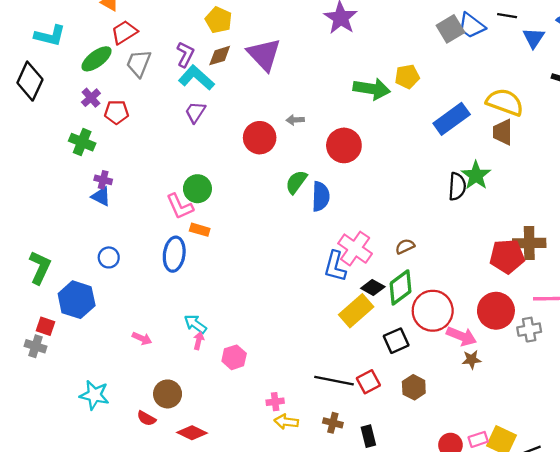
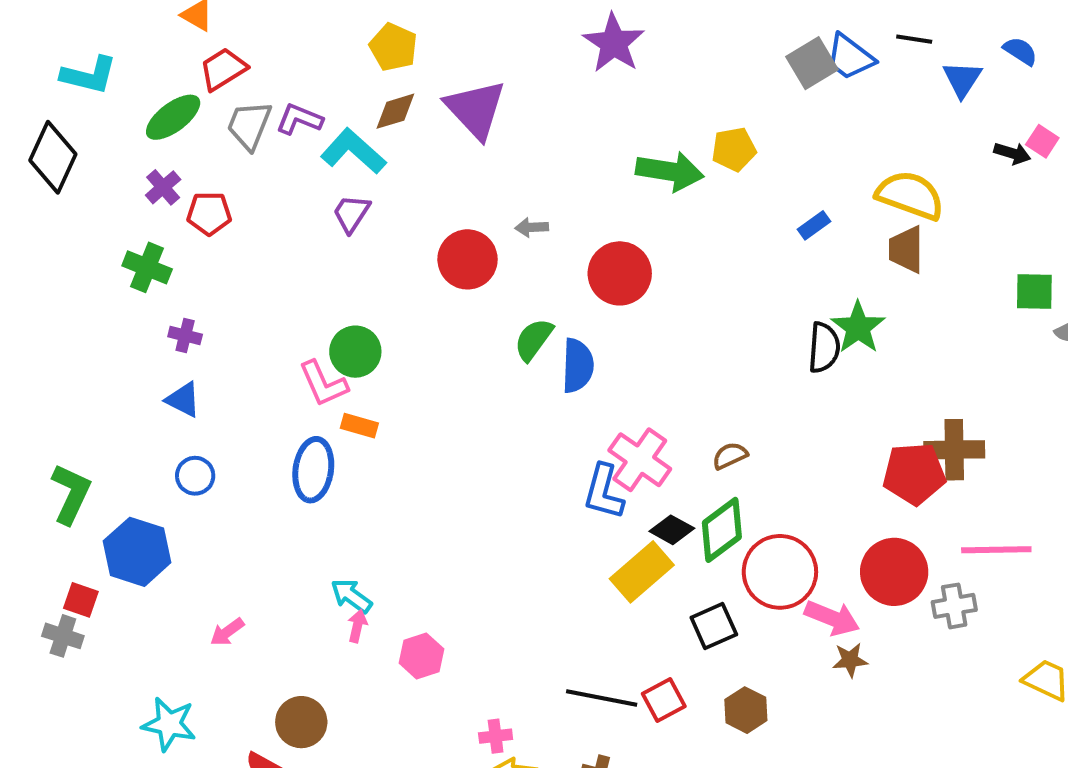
purple L-shape: (185, 54) -> (299, 119), moved, turned -95
blue rectangle: (452, 119) -> (814, 225), size x0.5
blue triangle: (101, 196) -> (183, 400), moved
pink arrow: (142, 338) -> (227, 632), moved, turned 120

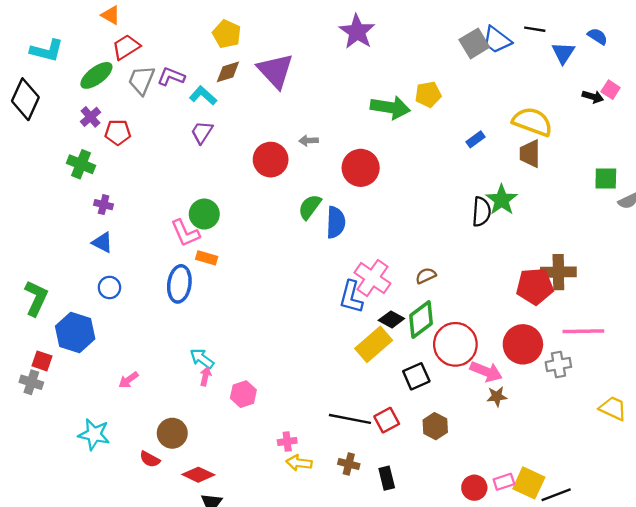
cyan L-shape: (353, 151) -> (203, 96), size x0.7

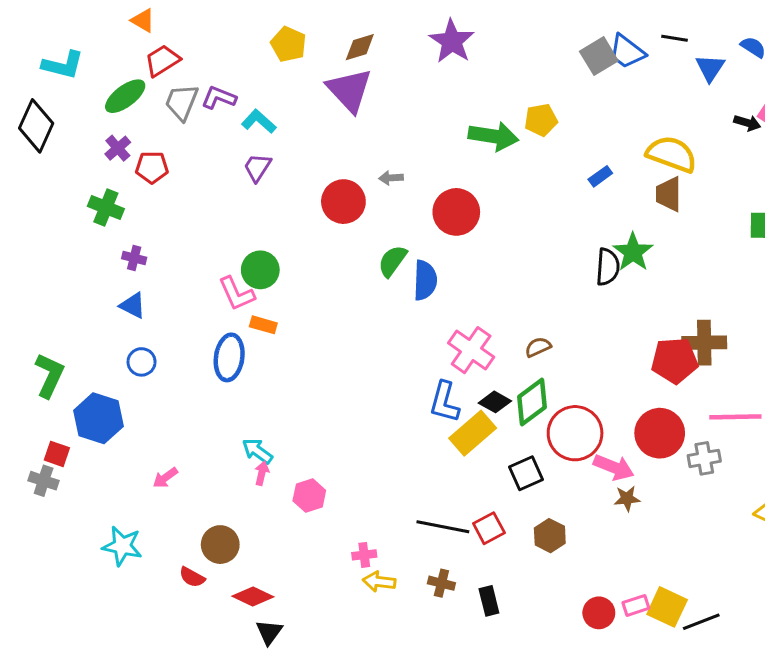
brown diamond: (228, 72) -> (360, 47), moved
blue L-shape: (351, 297) -> (444, 402), moved

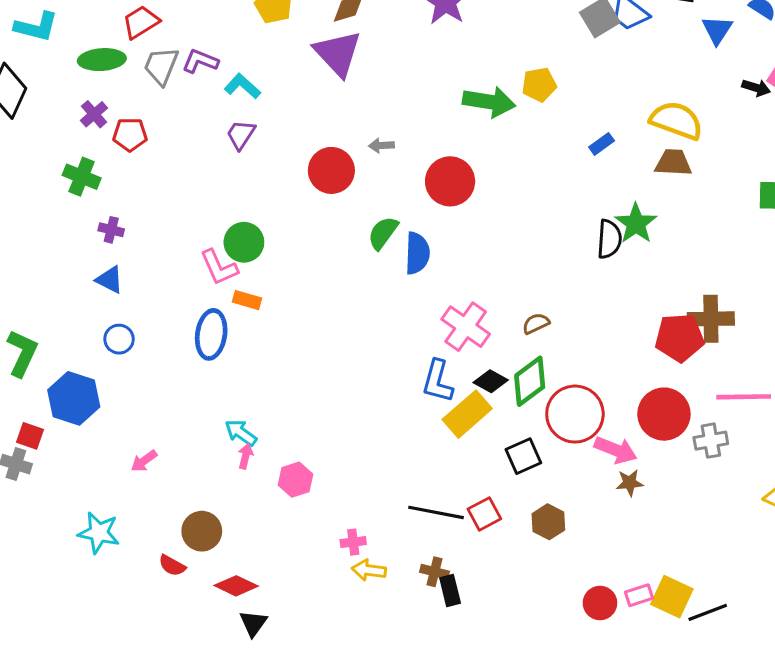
green ellipse: (125, 96) -> (102, 60), turned 33
brown trapezoid: (669, 194) -> (673, 163), turned 93
black rectangle: (489, 601) -> (450, 590), moved

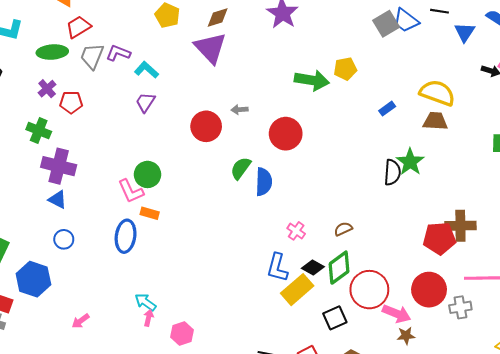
purple cross: (111, 230) -> (59, 166), size x2.0
pink cross: (466, 327) -> (296, 231), size x0.6

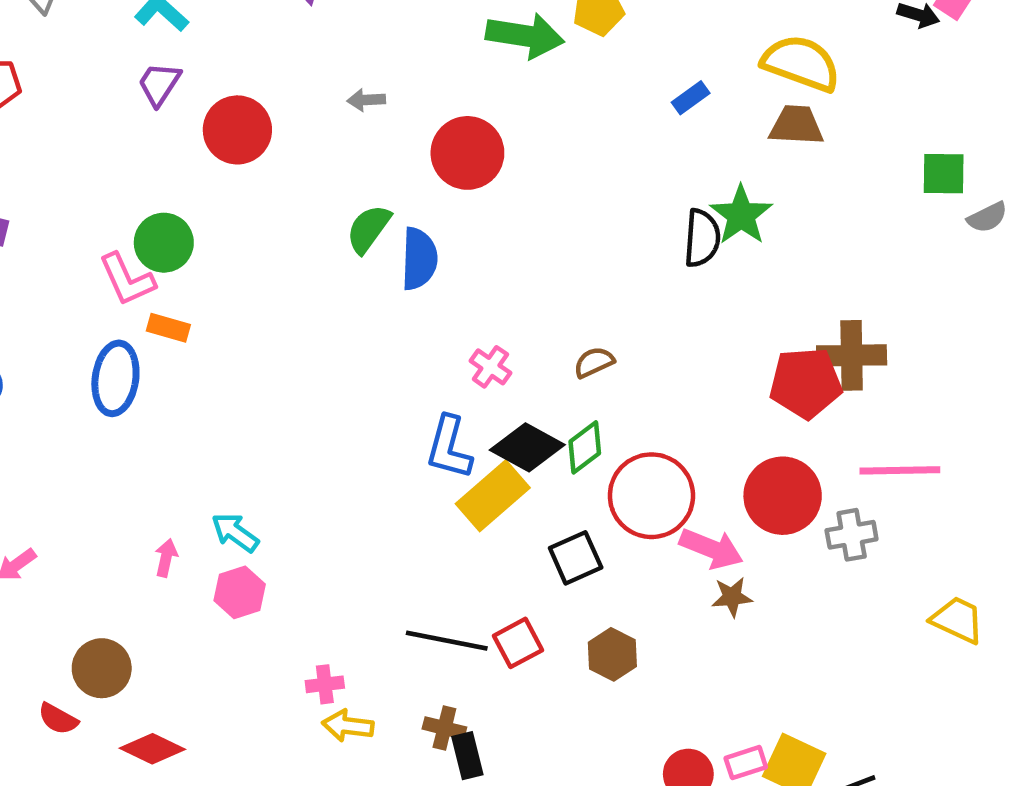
red circle: (206, 126) -> (237, 130), moved
black diamond: (313, 268) -> (527, 447), size x1.4
green diamond: (339, 268) -> (585, 447), size x0.7
cyan arrow: (145, 302) -> (235, 532), moved

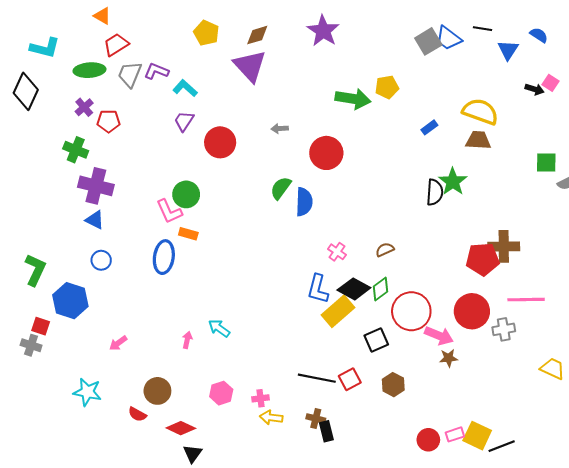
pink hexagon: (240, 592) -> (221, 393), moved

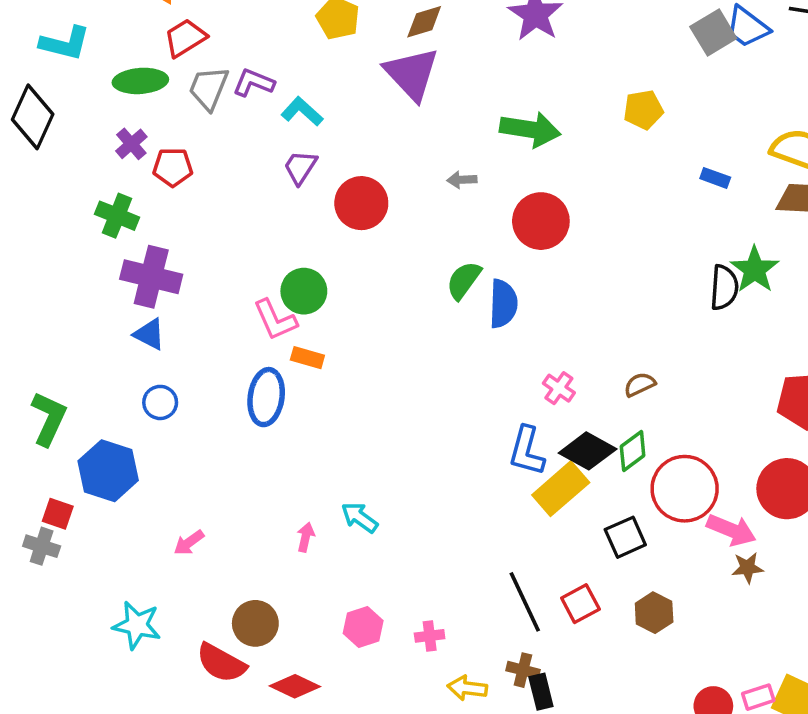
green arrow: (353, 99) -> (530, 129), moved
blue rectangle: (429, 127) -> (715, 178), turned 56
black line: (317, 378) -> (525, 602), turned 54
red semicircle: (137, 414) -> (221, 663), size x1.6
yellow arrow: (271, 417) -> (467, 688), moved

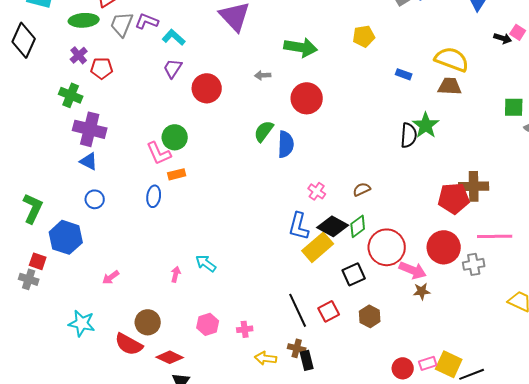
orange rectangle: (307, 358) -> (177, 174), turned -30
blue ellipse: (266, 397) -> (154, 196), size x0.7

